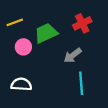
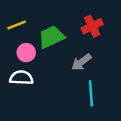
white semicircle: (21, 84) -> (21, 78), moved

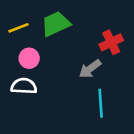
red cross: (92, 26) -> (111, 42), moved
green trapezoid: (51, 37) -> (56, 24), moved

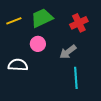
red cross: (111, 42) -> (79, 23), moved
pink circle: (29, 58) -> (38, 44), moved

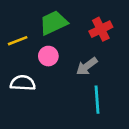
yellow line: (14, 21) -> (18, 41), moved

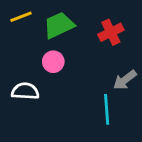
yellow line: (18, 41) -> (21, 17), moved
gray arrow: (87, 66) -> (125, 80), moved

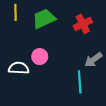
yellow line: (21, 17) -> (16, 12), turned -70
pink circle: (53, 62) -> (40, 57), moved

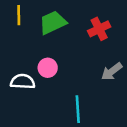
cyan line: (80, 82) -> (78, 109), moved

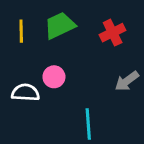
yellow line: (19, 15) -> (21, 31), moved

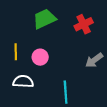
yellow line: (21, 31) -> (16, 52), moved
white semicircle: (25, 93) -> (23, 81), moved

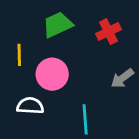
yellow line: (16, 52) -> (19, 55), moved
pink circle: (40, 57) -> (52, 74), size x1.5

